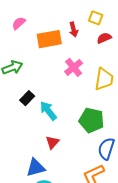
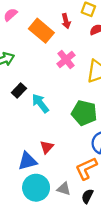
orange rectangle: (49, 39) -> (41, 31), turned 50
red triangle: (52, 142) -> (47, 147), moved

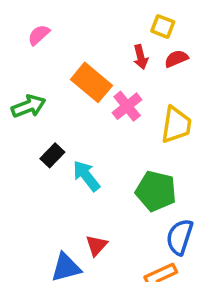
red arrow: (66, 21) -> (141, 57), moved
orange rectangle: (41, 31) -> (91, 82), moved

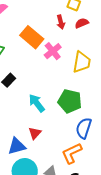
cyan arrow: (86, 176) -> (37, 103), moved

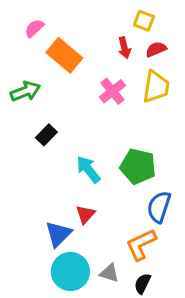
orange rectangle: (32, 37) -> (64, 55), moved
yellow trapezoid: (82, 62) -> (156, 87), moved
blue triangle: (17, 146) -> (58, 234), turned -30

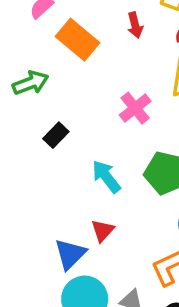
red arrow: (124, 48) -> (135, 25), moved
pink cross: (112, 91) -> (135, 108), moved

